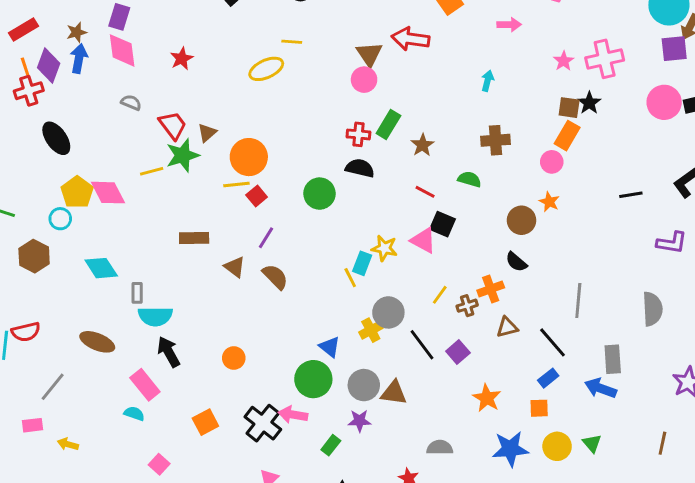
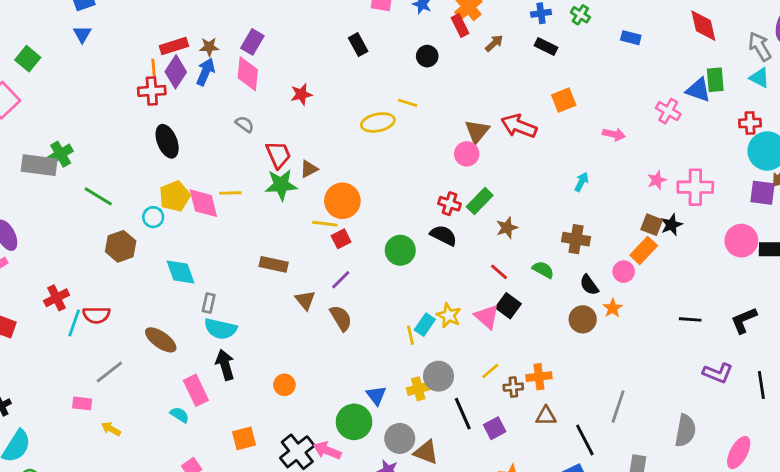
red rectangle: (23, 29) -> (174, 46), moved
yellow line: (152, 171) -> (230, 193), moved
black semicircle: (516, 262) -> (589, 285), moved

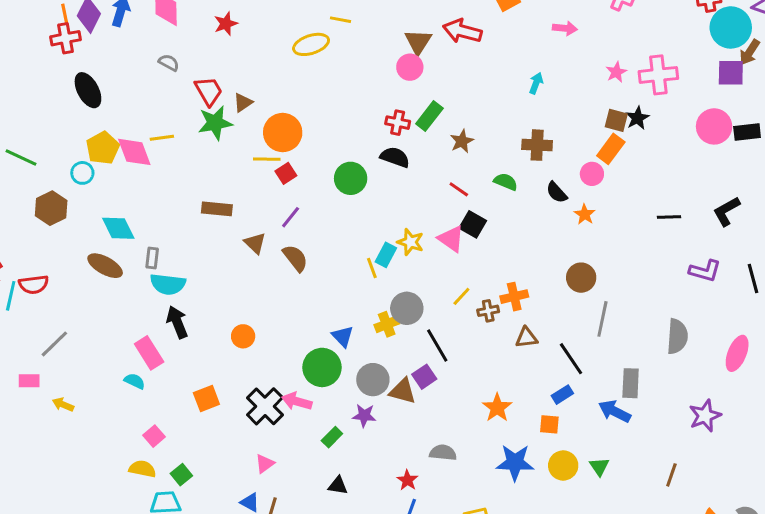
brown circle: (583, 319) -> (581, 278), moved
brown ellipse: (161, 340) -> (105, 266), moved
purple square: (495, 428) -> (424, 377), moved

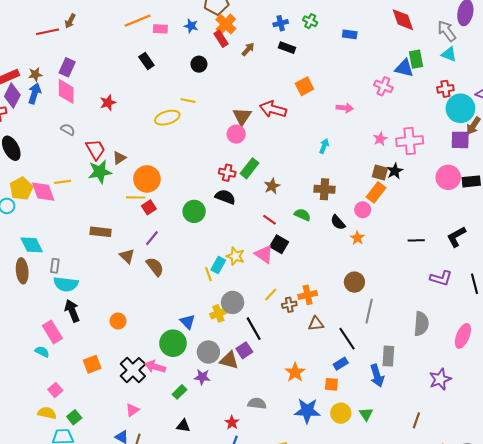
brown ellipse: (105, 266) -> (22, 271), turned 55
blue arrow: (615, 411) -> (377, 376), turned -135

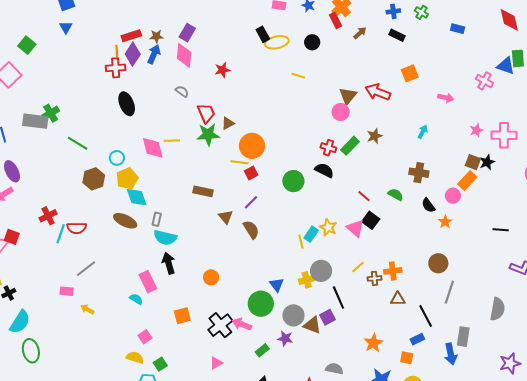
yellow ellipse: (167, 118) -> (277, 42), moved
brown star: (272, 186) -> (375, 136), moved
yellow pentagon: (21, 189) -> (127, 179), moved
brown ellipse: (22, 271) -> (125, 221), turned -65

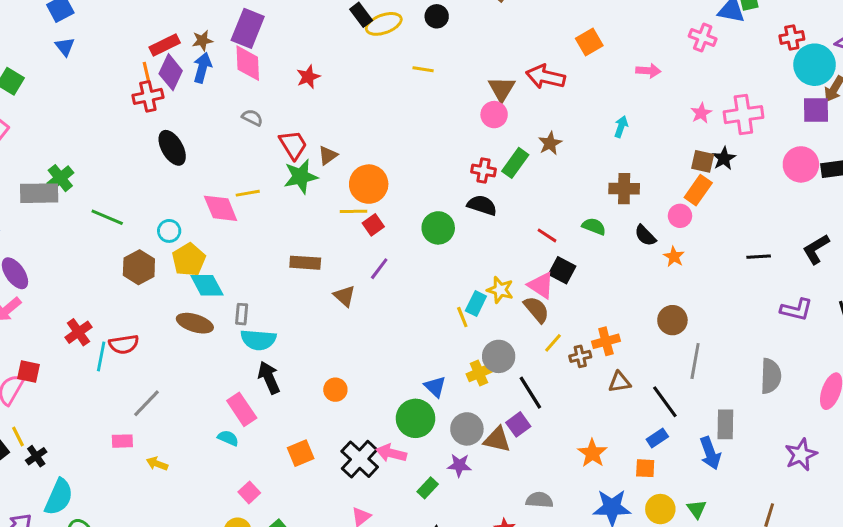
purple rectangle: (187, 33) -> (248, 28), size x1.4
brown semicircle: (251, 230) -> (536, 310), moved

